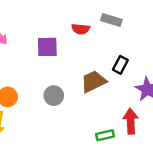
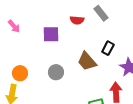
gray rectangle: (111, 20) -> (101, 13), turned 35
brown trapezoid: (93, 82) -> (87, 61), turned -105

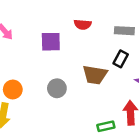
gray rectangle: (101, 13) -> (124, 31), moved, turned -49
brown trapezoid: (87, 61) -> (95, 75), turned -40

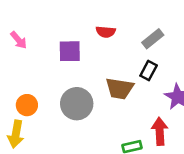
gray rectangle: (124, 31) -> (153, 39), turned -42
gray circle: (57, 88) -> (77, 104), size x1.5

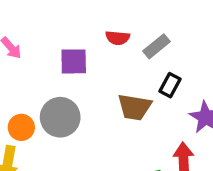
gray rectangle: (153, 39) -> (156, 46), moved
gray circle: (77, 104) -> (60, 117), moved

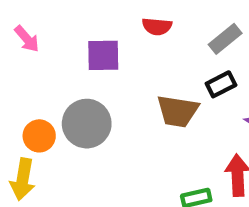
gray rectangle: (156, 46) -> (225, 39), moved
black rectangle: (170, 85) -> (221, 84), turned 35

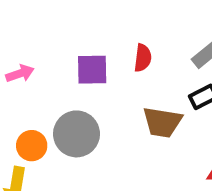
red semicircle: (157, 26) -> (143, 58), moved, turned -88
pink arrow: (27, 39) -> (20, 73), moved, turned -68

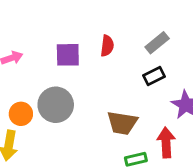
brown trapezoid: (162, 122) -> (122, 123), moved

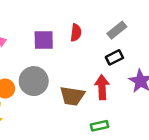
brown trapezoid: (122, 123) -> (72, 96), moved
red arrow: (166, 143) -> (102, 87), moved

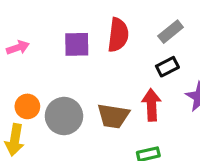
red semicircle: (76, 33) -> (118, 35), size x1.5
gray circle: (34, 81) -> (64, 116), moved

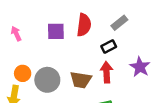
pink arrow: (18, 48) -> (16, 34), turned -96
black rectangle: (167, 67) -> (109, 46), moved

